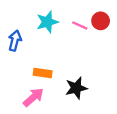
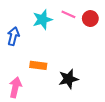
pink line: (80, 25) -> (68, 14), moved
pink arrow: (33, 97) -> (15, 87), moved, turned -36

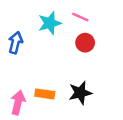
red circle: (90, 19) -> (85, 43), moved
orange rectangle: (38, 65) -> (45, 94), moved

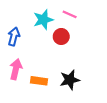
red circle: (85, 43) -> (61, 37), moved
pink arrow: (18, 102) -> (16, 69), moved

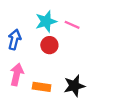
pink line: (70, 14) -> (72, 25), moved
red circle: (61, 37) -> (49, 45), moved

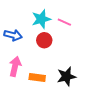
blue arrow: (14, 39) -> (13, 35), turned 90

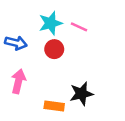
orange rectangle: (37, 77) -> (54, 106), moved

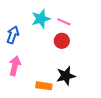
blue arrow: (16, 43) -> (13, 35), turned -84
red circle: (54, 49) -> (62, 41), moved

